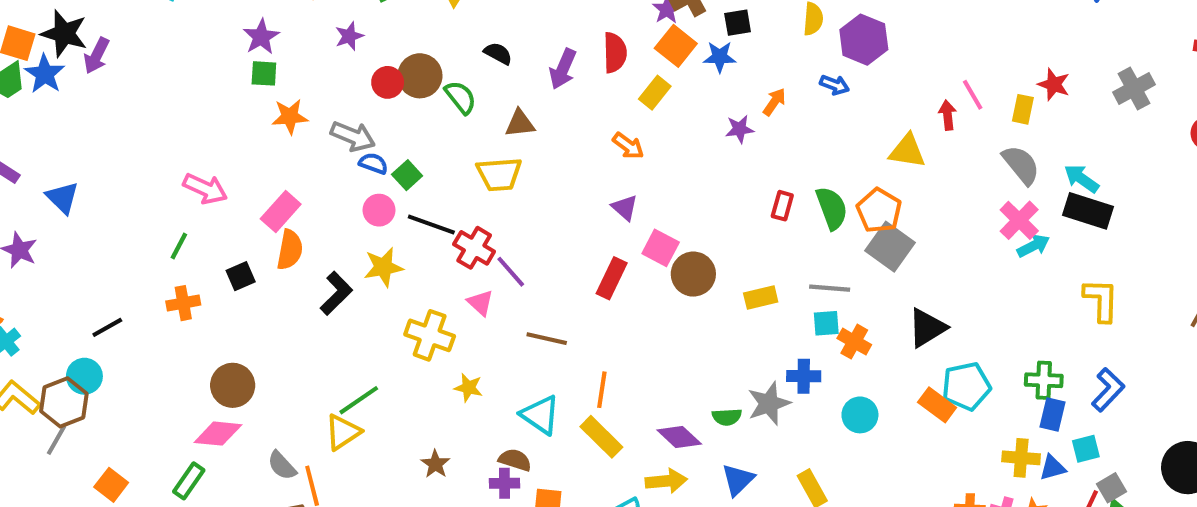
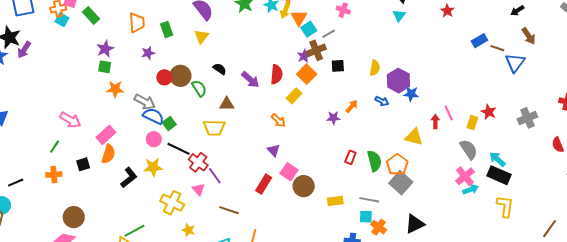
blue star: (720, 57) -> (411, 94), moved
purple arrow: (563, 69) -> (250, 80), turned -78
blue semicircle: (373, 163) -> (153, 116), size x1.5
yellow L-shape: (1101, 300) -> (505, 206), moved

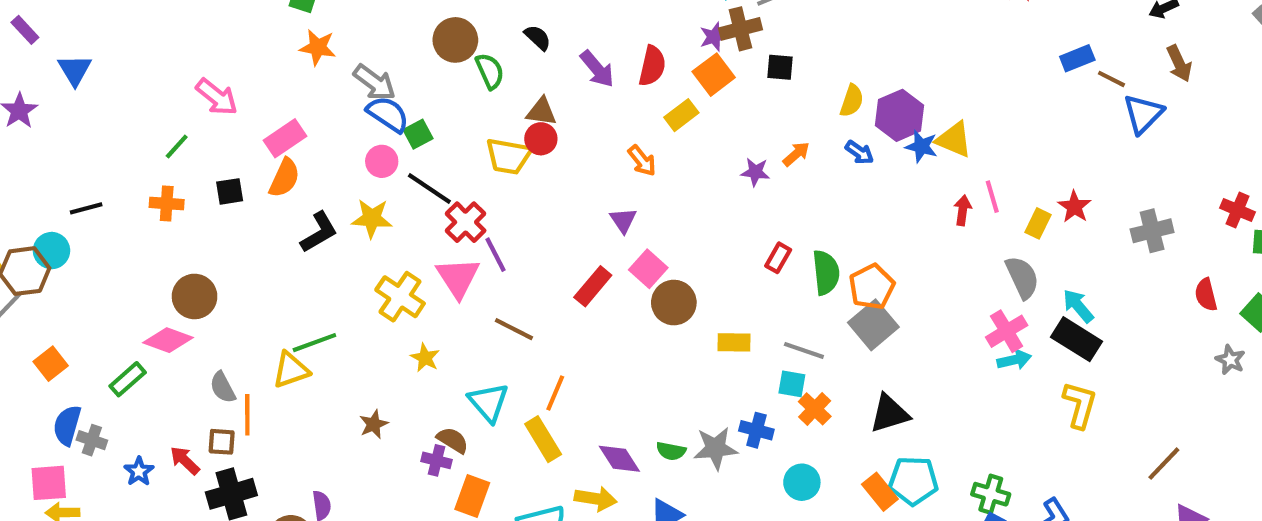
yellow semicircle: (375, 68) -> (852, 101), moved
red circle: (164, 77) -> (541, 139), moved
yellow triangle: (414, 137) -> (954, 140), moved
pink triangle: (199, 189) -> (458, 277), size x1.6

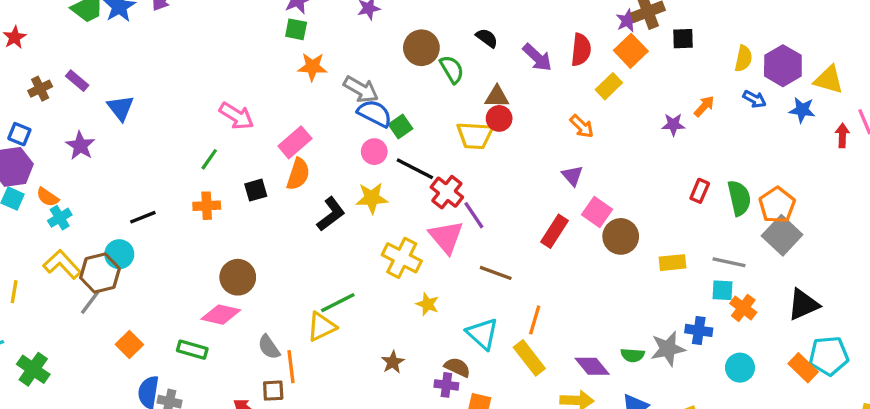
blue star: (921, 146) -> (802, 110), moved
green rectangle: (128, 379) -> (192, 350), turned 64

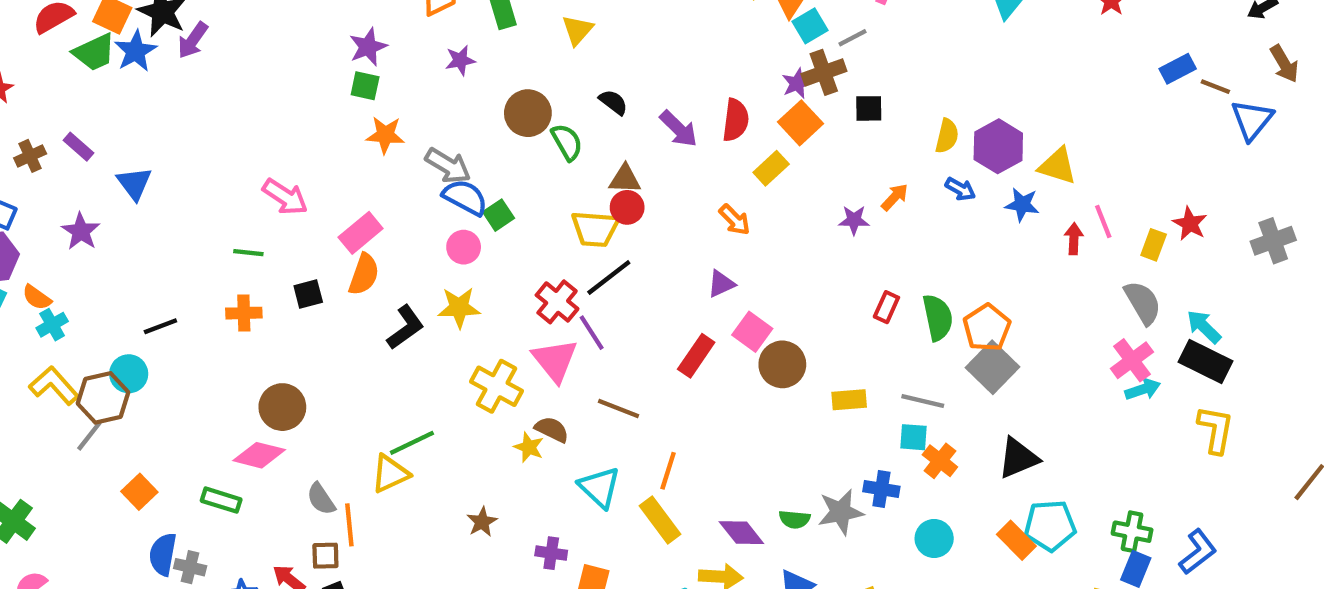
green line: (209, 159) -> (248, 253), turned 60
black line: (415, 169) -> (609, 278), moved, turned -66
purple triangle: (572, 176) -> (721, 284), turned 45
brown semicircle: (457, 367) -> (552, 429), moved

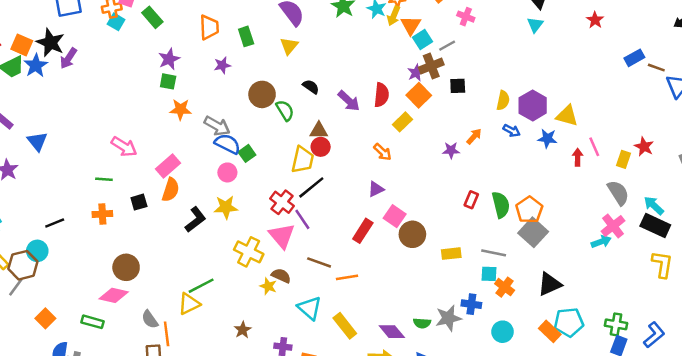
yellow trapezoid: (595, 229) -> (303, 160), turned -80
cyan arrow: (1143, 389) -> (601, 242), moved
orange line: (668, 471) -> (347, 277), moved, turned 65

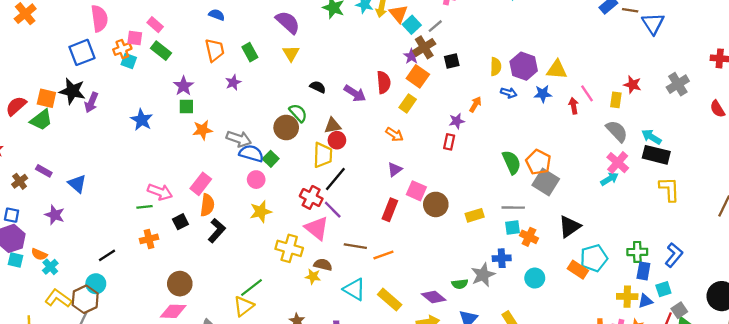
blue star: (36, 65) -> (142, 120), moved
brown circle: (262, 94) -> (286, 128), moved
pink arrow: (124, 147) -> (160, 192), moved
red rectangle: (471, 200) -> (449, 142), moved
black L-shape: (195, 219) -> (217, 231), moved

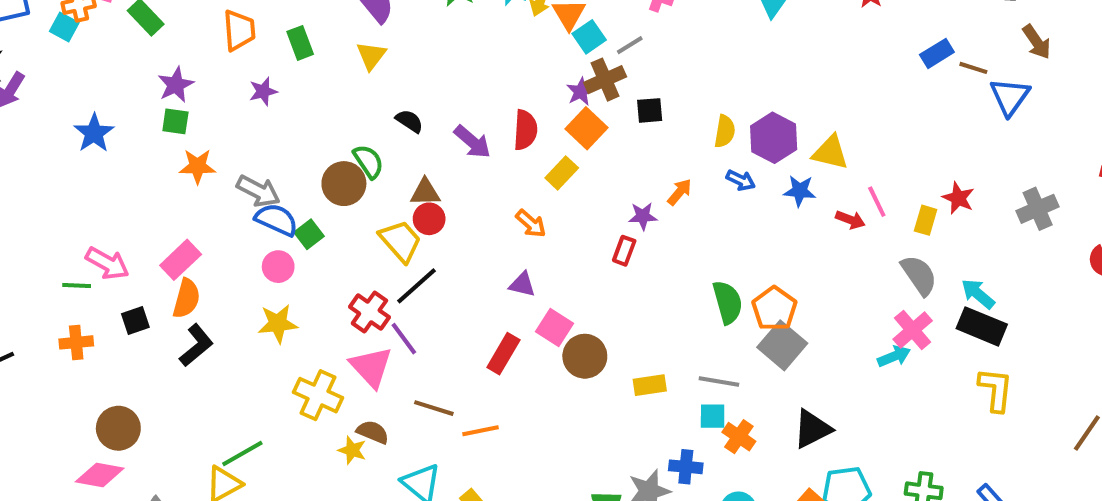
cyan square: (129, 61) -> (64, 27), moved
red arrow: (574, 106) -> (850, 220), turned 112
yellow trapezoid: (323, 155) -> (400, 241), turned -52
purple triangle: (395, 169) -> (522, 285), turned 42

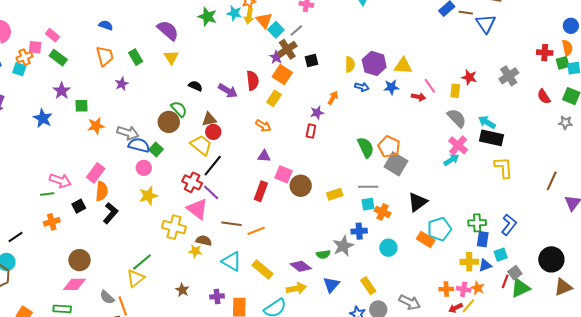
purple star: (176, 85) -> (62, 91), moved

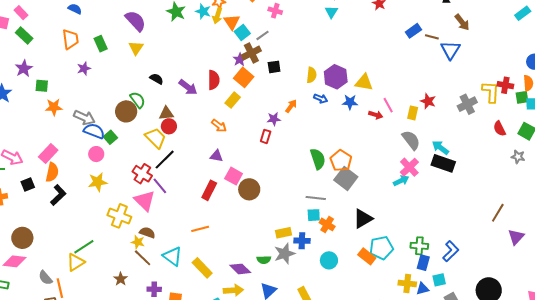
yellow L-shape: (504, 167) -> (491, 92), moved
yellow rectangle: (335, 194) -> (283, 233), moved
brown line: (231, 224) -> (143, 258), moved, turned 30

